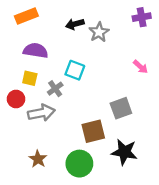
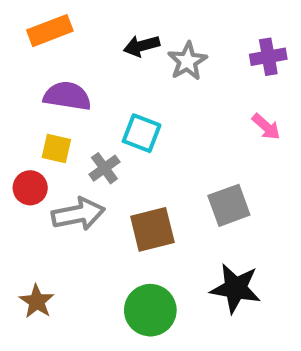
purple cross: (142, 17) -> (268, 57), moved
brown square: (93, 131) -> (152, 229), moved
brown star: (38, 159) -> (37, 301), moved

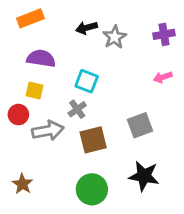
pink arrow: (266, 127) -> (163, 77), turned 120
gray cross: (104, 168) -> (77, 109), moved

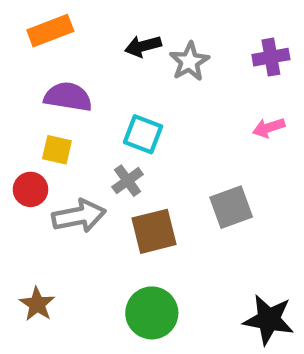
black star: (144, 176) -> (269, 320), moved

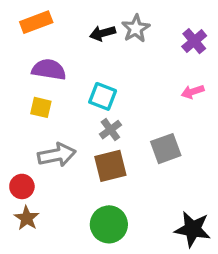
purple cross: (271, 57) -> (194, 41), turned -30
gray star: (189, 62) -> (136, 28), moved
gray cross: (128, 181) -> (110, 130), moved
red circle: (30, 189) -> (22, 186), moved

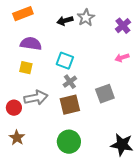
red circle: (22, 186) -> (14, 108), moved

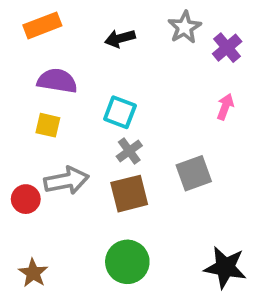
gray star: (86, 18) -> (185, 27), moved
pink arrow: (122, 58) -> (225, 107), turned 128
brown star: (17, 138) -> (33, 273), moved

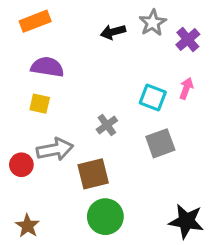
black arrow: (120, 38) -> (113, 32), moved
cyan square: (120, 112) -> (153, 98), moved
brown square: (129, 194) -> (93, 174), moved

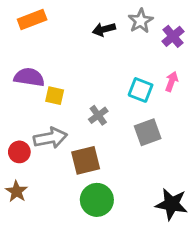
purple semicircle: (47, 67) -> (29, 77), moved
yellow square: (40, 104) -> (55, 96), moved
brown star: (27, 226) -> (17, 191), moved

